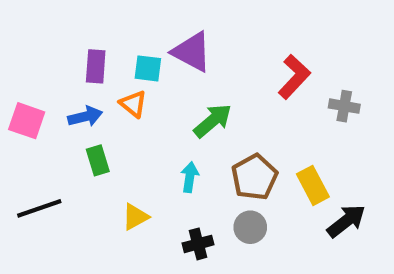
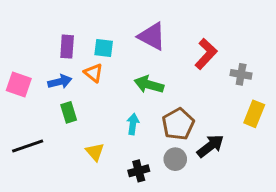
purple triangle: (192, 52) -> (152, 36), moved
green arrow: (213, 121) -> (149, 85), turned -124
yellow rectangle: (313, 185) -> (254, 114), moved, turned 50
yellow triangle: (135, 217) -> (95, 152), turned -42
black arrow: (346, 221) -> (210, 146), moved

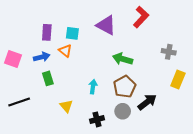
red L-shape: (206, 54) -> (141, 17), moved
green arrow: (149, 85) -> (123, 59), moved

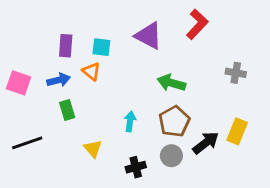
yellow rectangle: (178, 79) -> (237, 131), moved

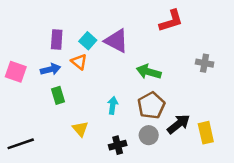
red L-shape: (197, 24) -> (171, 21), turned 30
purple triangle: (149, 36) -> (116, 41), moved
cyan square: (101, 47) -> (88, 41), turned 35
yellow rectangle: (237, 131) -> (206, 133), moved, turned -35
black line: (27, 143) -> (21, 144), moved

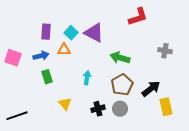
orange triangle: (79, 62) -> (64, 50), turned -40
cyan arrow: (113, 105) -> (87, 78), moved
black arrow: (178, 124) -> (151, 89), moved
black cross: (118, 145) -> (98, 109), moved

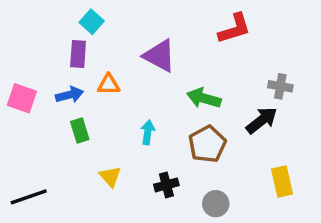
cyan square: (71, 33) -> (92, 22), moved
black arrow: (151, 89) -> (262, 120), moved
gray circle: (120, 109) -> (216, 204), moved

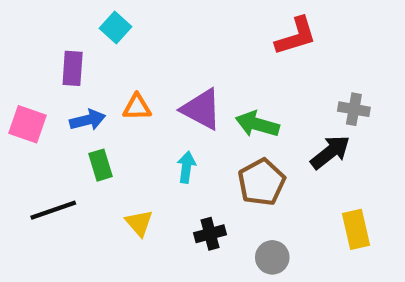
purple rectangle: (78, 54) -> (73, 68), moved
purple triangle: (160, 56) -> (201, 109), moved
black line: (29, 197) -> (53, 210), moved

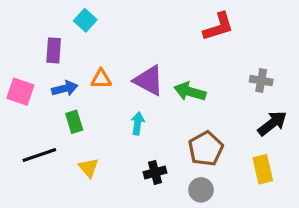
black arrow: (330, 152) -> (272, 123), moved
brown pentagon: (262, 182) -> (206, 149), moved
yellow triangle: (139, 223) -> (88, 168), moved

